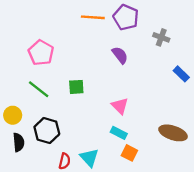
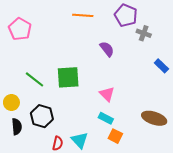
purple pentagon: (126, 17) -> (126, 15), moved
pink pentagon: (41, 53) -> (20, 29), moved
green square: (76, 87) -> (68, 77), size x1.6

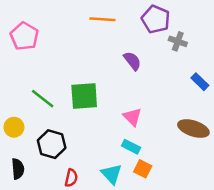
brown ellipse: (154, 118) -> (193, 129), moved
black semicircle: (17, 127) -> (18, 169), moved
cyan triangle: (80, 140) -> (112, 174), moved

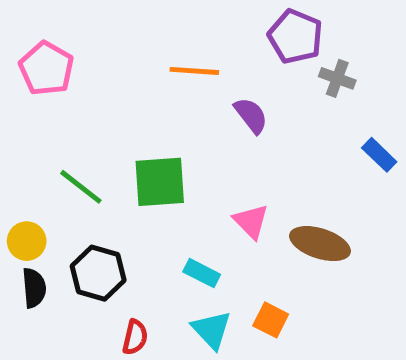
orange line: (102, 19) -> (194, 71), moved
brown ellipse: (193, 129) -> (320, 244), moved
cyan rectangle: (131, 147) -> (202, 273), moved
black semicircle: (18, 169) -> (34, 288), moved

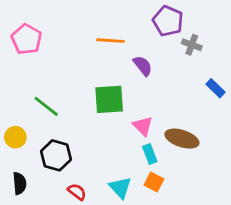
green square: (160, 182) -> (109, 99), moved
cyan rectangle: (202, 273) -> (150, 154), moved, turned 42
black semicircle: (34, 288) -> (20, 183), moved
red semicircle: (135, 337) -> (77, 192), turned -66

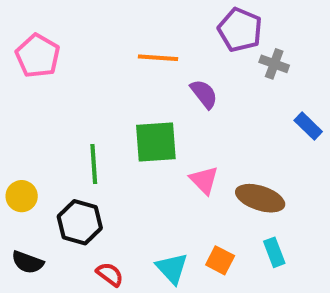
green line: (46, 106) -> (94, 164), moved, turned 48
cyan rectangle: (150, 154) -> (274, 252), moved
black semicircle: (20, 183) -> (28, 262), turned 115

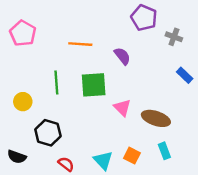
orange line: (158, 58) -> (80, 44), moved
gray cross: (274, 64) -> (174, 37), moved
green line: (94, 164) -> (56, 82), moved
yellow circle: (22, 196) -> (23, 102), moved

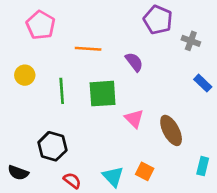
pink pentagon: (23, 33) -> (41, 25), moved
yellow circle: (23, 102) -> (25, 75), moved
brown ellipse: (156, 118) -> (171, 130), turned 44
cyan rectangle: (164, 151) -> (203, 166), moved, turned 35

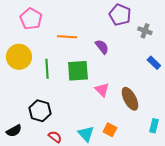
yellow circle: (25, 75) -> (19, 57), size x1.6
black semicircle: (18, 173) -> (14, 131), turned -49

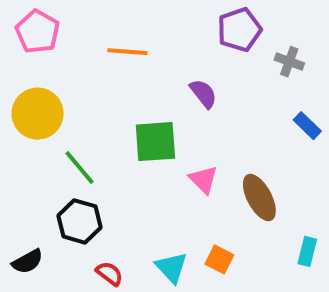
purple pentagon: (120, 15) -> (239, 30), turned 30
pink pentagon: (31, 19) -> (38, 32), moved
orange line: (67, 37) -> (127, 52), moved
green line: (47, 69) -> (79, 168), moved, turned -36

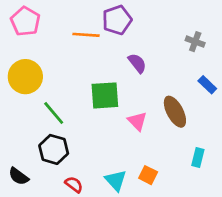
purple pentagon: (239, 30) -> (117, 20), moved
brown ellipse: (259, 197) -> (175, 112), moved
cyan rectangle: (307, 251) -> (198, 158), moved
black semicircle: (28, 261) -> (19, 176), turned 65

